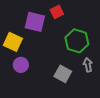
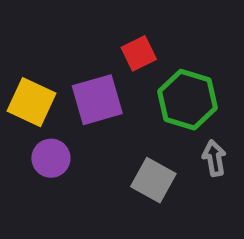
red square: (57, 12) -> (139, 53), moved
purple square: (35, 22) -> (97, 100), moved, turned -30

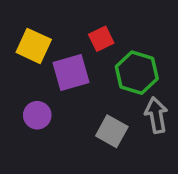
yellow square: (31, 102) -> (34, 46), moved
gray arrow: (214, 158) -> (156, 115), size x1.4

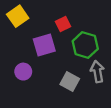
yellow square: (34, 46) -> (18, 16), moved, turned 30

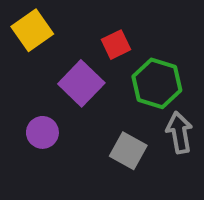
purple square: (44, 45) -> (81, 83), turned -30

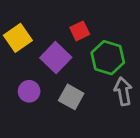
yellow square: (32, 30) -> (18, 38), moved
gray square: (128, 151) -> (71, 97), moved

